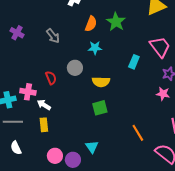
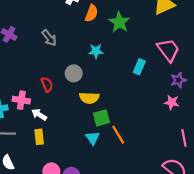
orange semicircle: (91, 24) -> (91, 13), moved
yellow semicircle: (101, 82) -> (89, 98), moved
orange line: (138, 133) -> (118, 135), moved
cyan triangle: (92, 147) -> (93, 138), moved

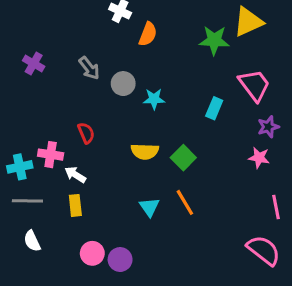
green star: (119, 22) -> (214, 40), moved, turned -30
cyan star: (96, 51) -> (154, 99), moved
gray circle: (74, 73) -> (123, 84), moved
green square: (101, 118) -> (183, 158), moved, turned -30

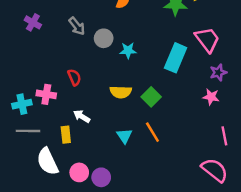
cyan rectangle: (214, 108) -> (176, 58), size x1.6
white arrow: (75, 175) -> (82, 116), moved
white semicircle: (32, 241) -> (48, 161), moved, size x1.6

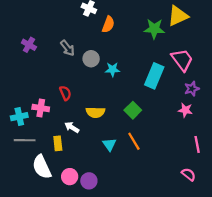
yellow semicircle: (121, 92) -> (95, 112), moved
pink semicircle: (215, 170) -> (189, 174), size x0.6

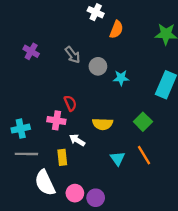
pink cross: (41, 108) -> (56, 120), moved

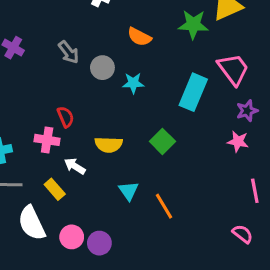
orange semicircle: (116, 29) -> (139, 37), moved, turned 96
orange line: (144, 155) -> (164, 206), moved
yellow rectangle: (62, 157) -> (55, 189), turned -35

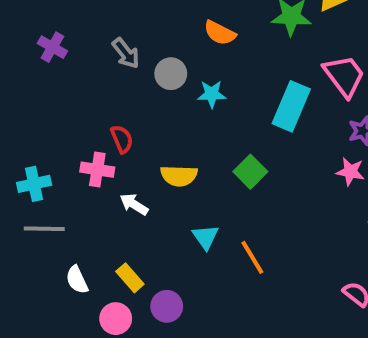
yellow rectangle: (55, 189) -> (130, 278), moved
white semicircle: (32, 223) -> (77, 280), size x0.6
pink circle: (72, 237) -> (116, 319), moved

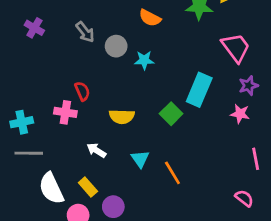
cyan rectangle: (291, 106) -> (199, 90), moved
white arrow: (134, 204) -> (96, 150), moved
white semicircle: (77, 280) -> (51, 188), size x1.6

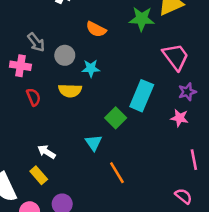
pink cross: (65, 112) -> (20, 66), moved
yellow semicircle: (122, 117) -> (70, 91), moved
cyan triangle: (140, 159) -> (93, 143), moved
yellow rectangle: (88, 187) -> (39, 175), moved

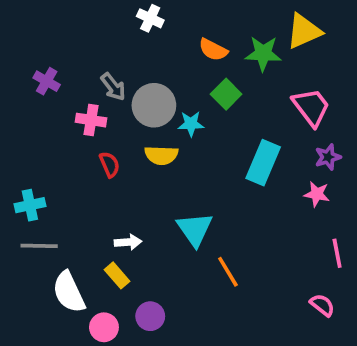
orange semicircle: (96, 29) -> (213, 50), moved
gray circle: (65, 55) -> (154, 105), size x1.5
green square: (116, 118) -> (226, 94), moved
cyan triangle: (93, 143) -> (195, 229), size x1.5
white arrow: (47, 152) -> (128, 242), turned 144

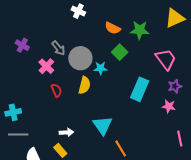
yellow triangle: (304, 31) -> (175, 18), moved
pink cross: (91, 120) -> (46, 66), turned 35
yellow semicircle: (161, 155) -> (84, 85), turned -78

